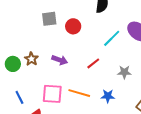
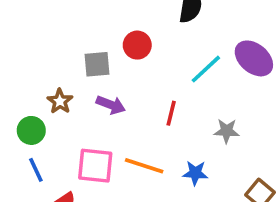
gray square: (49, 19) -> (97, 64), moved
red line: (93, 63) -> (171, 113), turned -40
green circle: (13, 64) -> (31, 130), moved

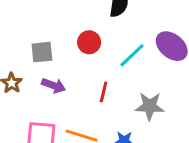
red circle: (137, 45) -> (89, 42), moved
gray star: (227, 131) -> (150, 106), size x1.4

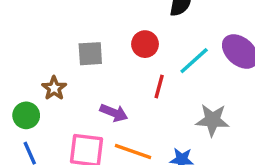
purple arrow: (54, 86) -> (114, 113), moved
red line: (104, 92) -> (159, 86), moved

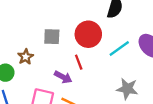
red circle: (145, 44) -> (88, 34), size x1.5
red line: (159, 86) -> (79, 62), moved, turned -42

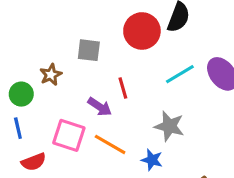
red circle: (88, 34) -> (142, 31), moved
gray star: (127, 89) -> (169, 126), moved

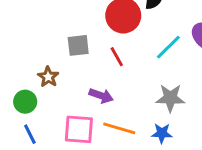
red line: (123, 88) -> (117, 57), moved

